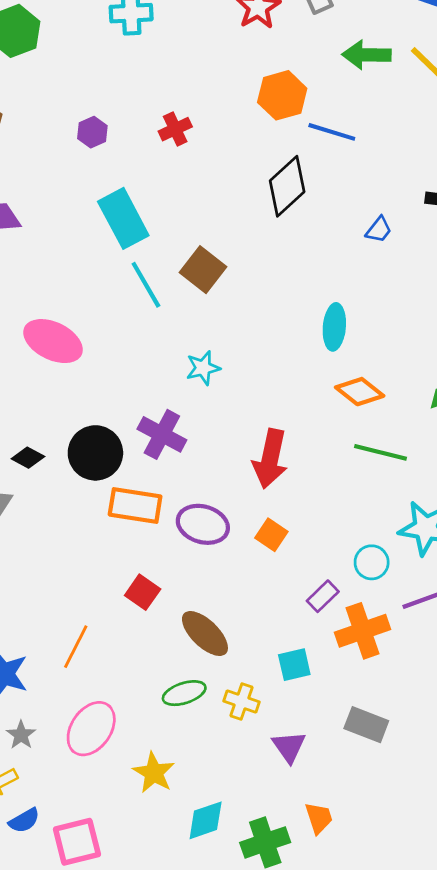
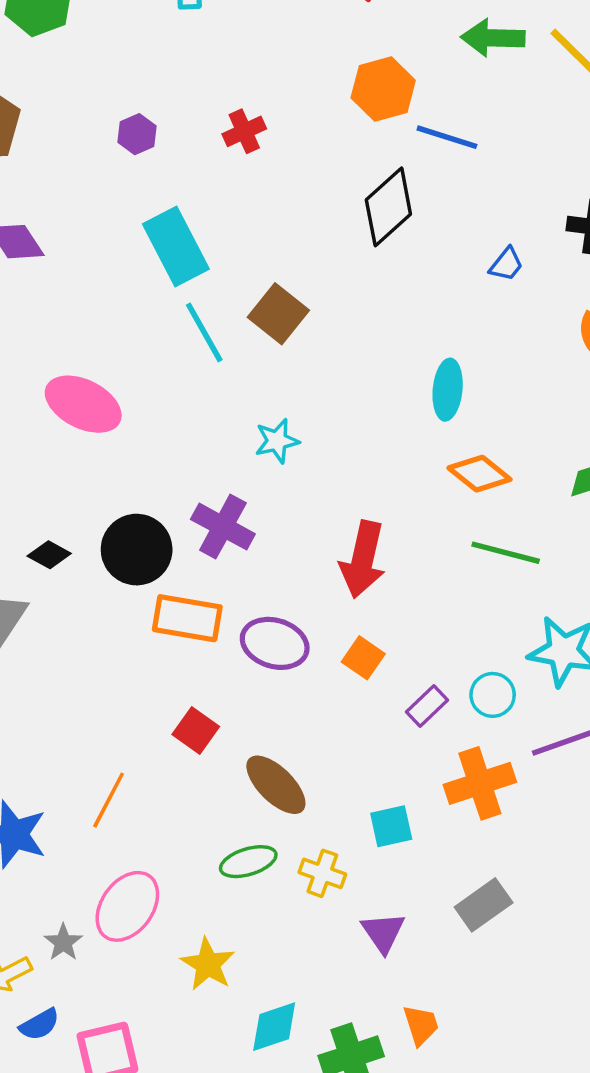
purple rectangle: (323, 596) -> (427, 706), moved
gray rectangle: (366, 725) -> (484, 905), turned -57
gray star: (21, 735) -> (63, 942), moved

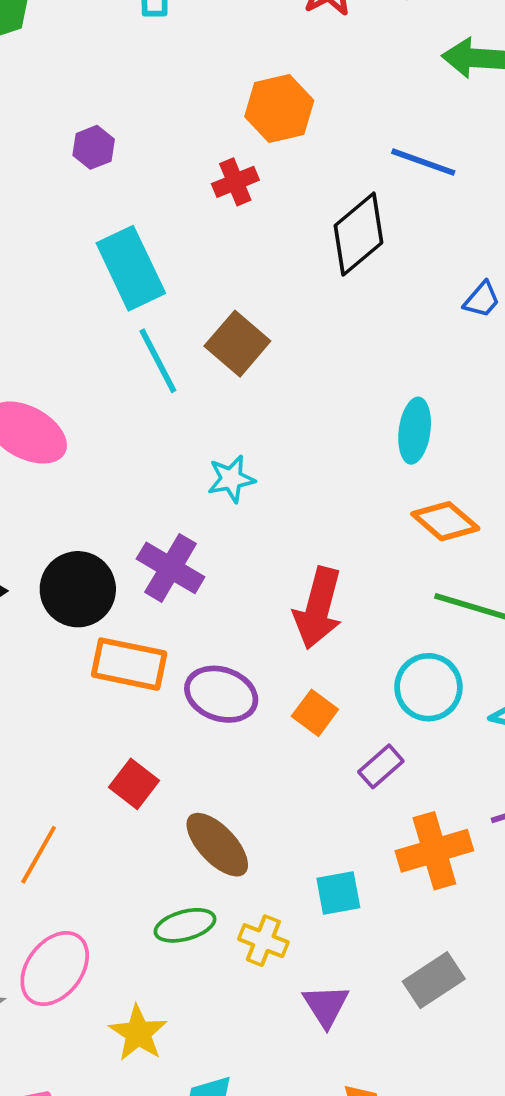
orange hexagon: (383, 89) -> (279, 108), moved
red cross: (244, 131) -> (235, 182), moved
cyan circle: (493, 695) -> (428, 687), moved, size x1.4

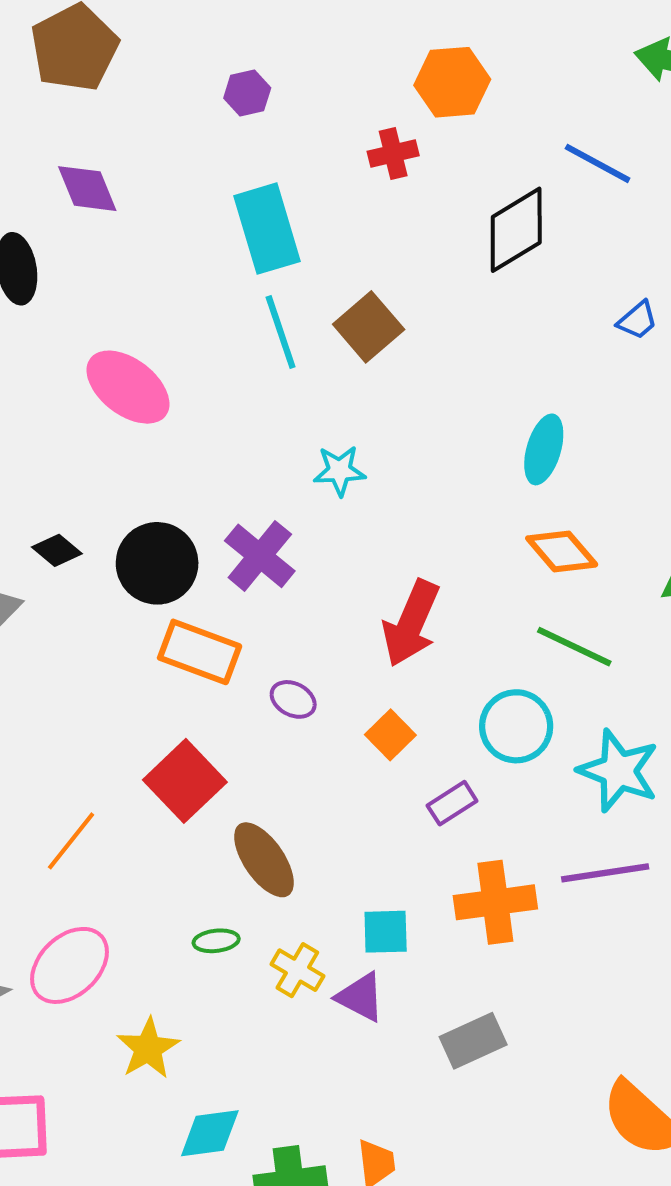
purple ellipse: (221, 694) -> (293, 699), size x0.6
red square: (134, 784) -> (185, 781), size x1.5
green ellipse: (185, 925) -> (216, 941), size x0.7
purple triangle: (326, 1006) -> (360, 997), moved, turned -39

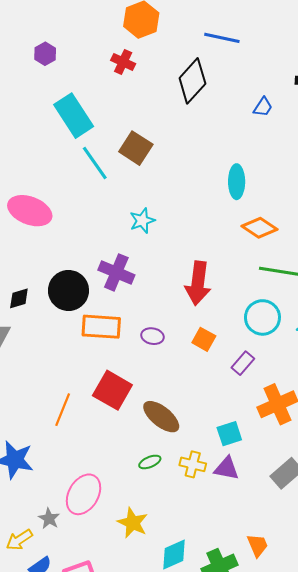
red cross: (393, 153) -> (123, 62), turned -35
black diamond: (57, 550) -> (19, 298), turned -40
orange line: (71, 841) -> (63, 410), moved

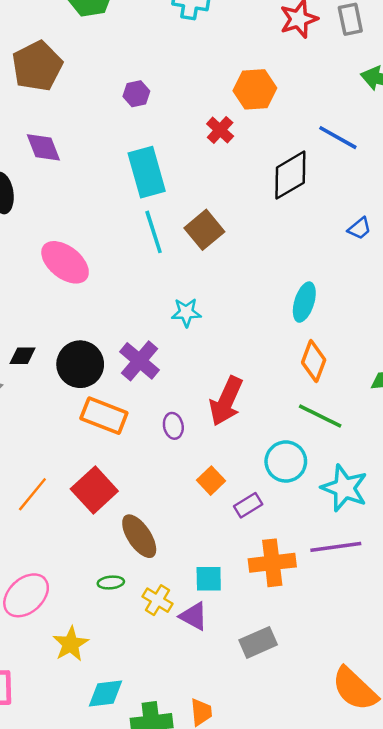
orange diamond: (260, 228) -> (314, 361), turned 60
purple ellipse: (152, 336) -> (173, 426), moved, turned 50
orange square: (204, 339) -> (211, 481), moved

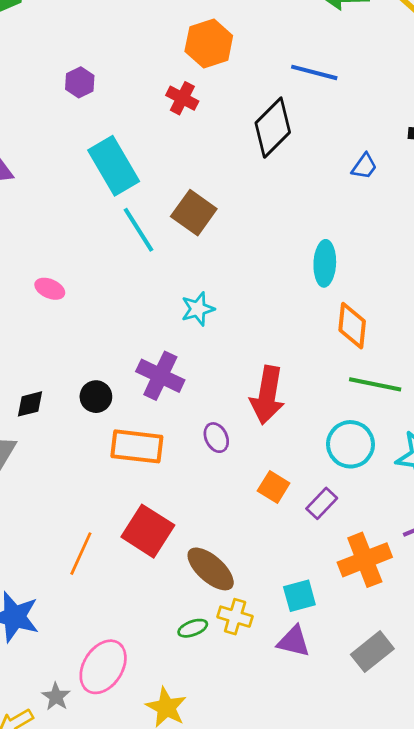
pink ellipse: (65, 262) -> (50, 289), size x0.5
black circle: (80, 364) -> (96, 397), size x0.6
yellow cross: (157, 600) -> (235, 617), moved

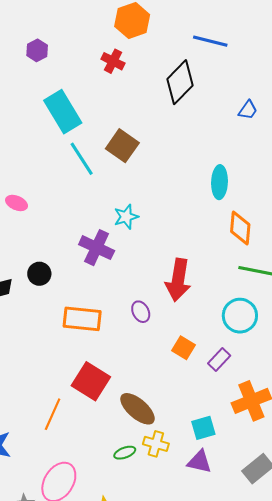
purple cross: (160, 376) -> (97, 248), moved
black circle: (96, 397) -> (39, 274), moved
orange line: (81, 554) -> (53, 414), moved

